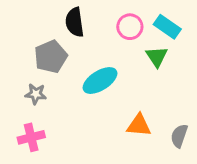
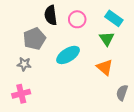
pink circle: (130, 27) -> (77, 19), moved
orange triangle: (139, 125) -> (105, 67), moved, turned 36

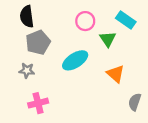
black semicircle: (51, 15) -> (27, 17), moved
green triangle: (107, 39) -> (108, 39), moved
pink cross: (21, 94) -> (38, 103), moved

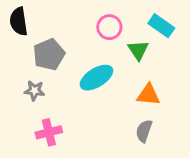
black semicircle: (27, 17) -> (19, 21), moved
orange triangle: (116, 74) -> (148, 95), turned -36
gray semicircle: (135, 102) -> (144, 131), moved

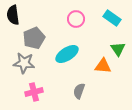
green triangle: (138, 50) -> (118, 49), moved
gray star: (34, 91) -> (24, 63), size x1.5
gray semicircle: (144, 131) -> (79, 91), moved

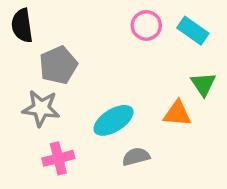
pink circle: (76, 19) -> (146, 25), moved
cyan ellipse: (67, 54) -> (114, 120), moved
gray semicircle: (79, 91) -> (136, 157), turned 56

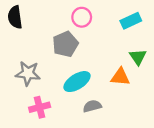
pink circle: (146, 25) -> (82, 17), moved
cyan rectangle: (193, 31) -> (131, 21), turned -60
gray pentagon: (58, 65) -> (65, 44), moved

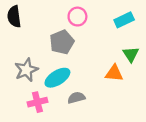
gray star: (28, 73) -> (26, 70), turned -30
cyan ellipse: (77, 82) -> (57, 78), moved
gray semicircle: (92, 106) -> (76, 98), moved

